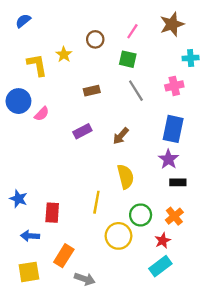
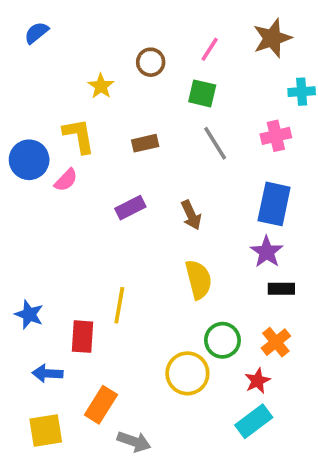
yellow L-shape: (37, 65) -> (79, 136), moved
brown arrow: (121, 136) -> (191, 215), turned -66
yellow line: (96, 202) -> (119, 305), moved

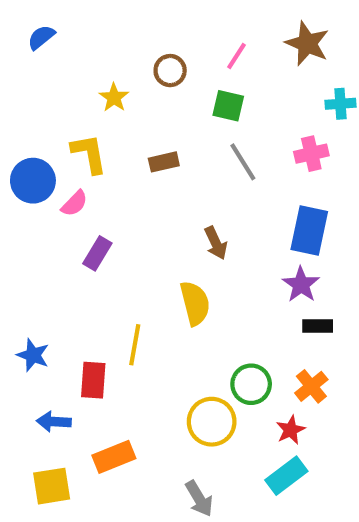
brown star: (272, 38) -> (307, 44), turned -30
purple rectangle: (130, 208) -> (97, 253), moved, turned -32
yellow semicircle: (199, 279) -> (195, 303), moved
orange rectangle: (101, 405) -> (114, 457), turned 36
gray arrow: (134, 442) -> (199, 499), moved, turned 40

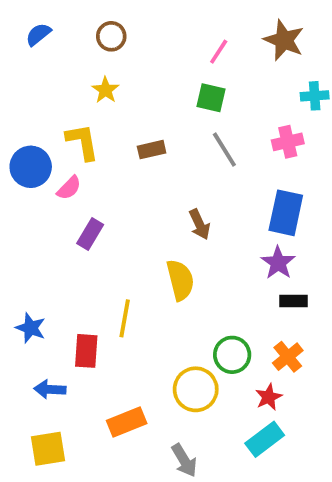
brown circle: (170, 71) -> (111, 36), moved
orange rectangle: (114, 457) -> (127, 422), moved

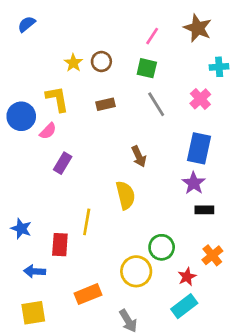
brown circle: (111, 36) -> (101, 61), moved
pink cross: (288, 142) -> (200, 99), turned -30
orange cross: (288, 357) -> (212, 255), moved

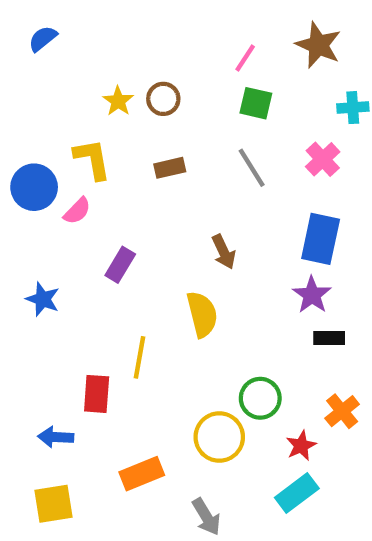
green square: (147, 68) -> (256, 103), moved
purple rectangle: (63, 163) -> (120, 265), moved
blue star: (21, 229) -> (43, 299), moved

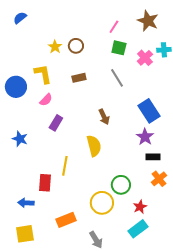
pink cross: (323, 159) -> (145, 58), moved
pink semicircle: (77, 211) -> (46, 100), moved
blue rectangle: (321, 239) -> (149, 111), turned -45
orange cross: (342, 411) -> (159, 179), moved

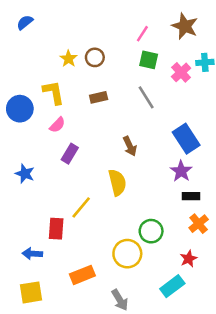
yellow line: (65, 166) -> (81, 207), turned 30
red star: (140, 207) -> (189, 259), moved

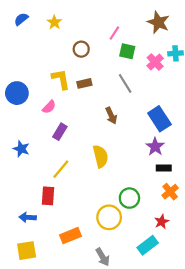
pink line: (142, 34) -> (114, 33), moved
yellow star: (69, 59) -> (54, 22), moved
yellow L-shape: (54, 92) -> (61, 79), moved
brown arrow: (130, 146) -> (111, 116), moved
yellow line: (81, 207) -> (61, 169), moved

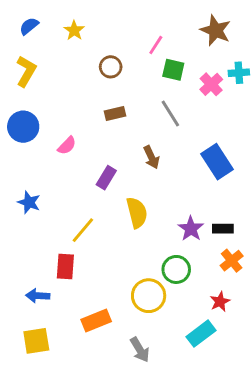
yellow L-shape: (61, 79) -> (26, 71), moved, turned 40
purple rectangle: (60, 132) -> (106, 178), moved
purple star: (155, 147) -> (191, 229), moved

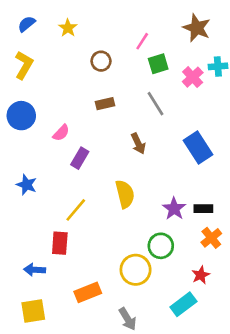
green square: (173, 70) -> (158, 64), turned -30
purple rectangle: (106, 178) -> (80, 158), moved

